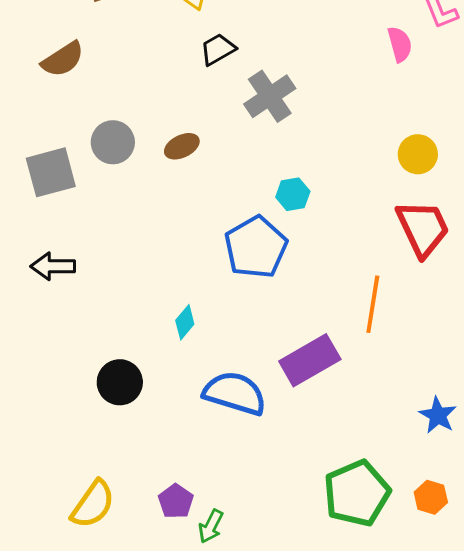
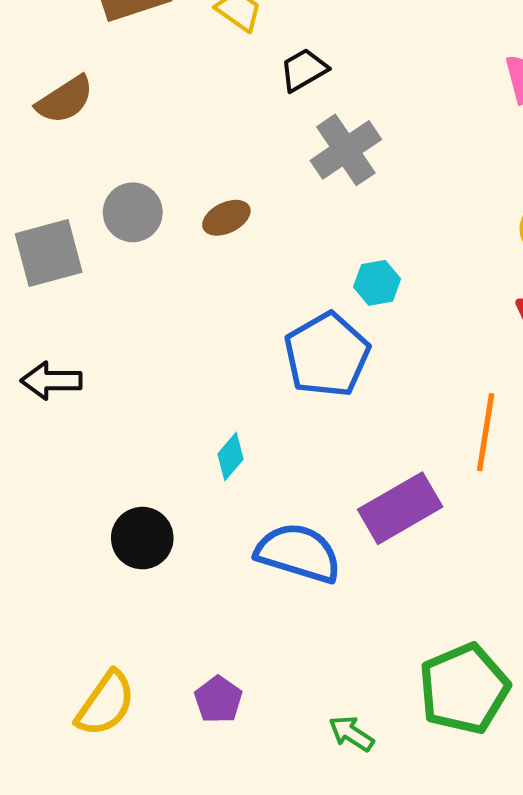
black trapezoid: (218, 49) -> (304, 70), moved
green arrow: (211, 526) -> (351, 733), moved, turned 96

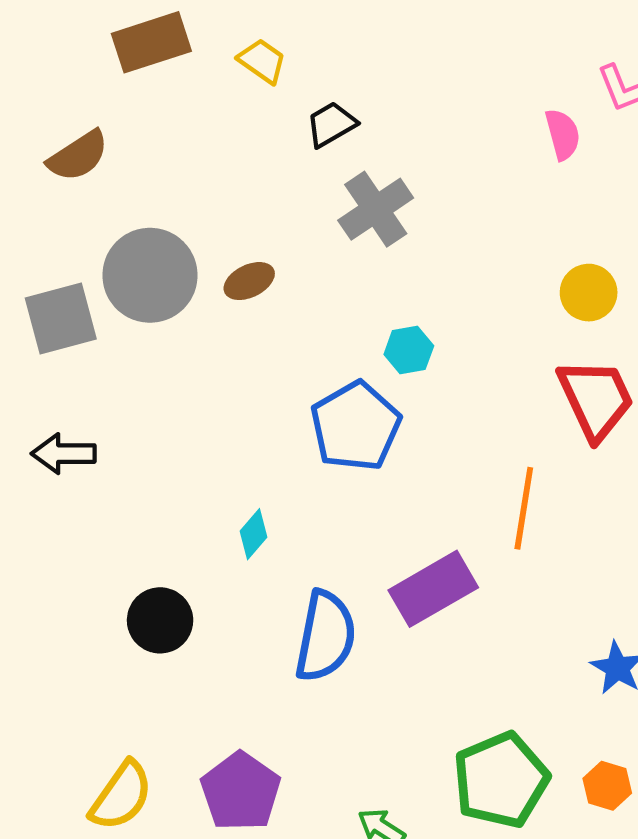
gray circle: (133, 212) -> (150, 275), size x1.5
blue semicircle: (298, 553) -> (325, 636), turned 84
purple pentagon: (218, 700) -> (241, 792), size x1.6

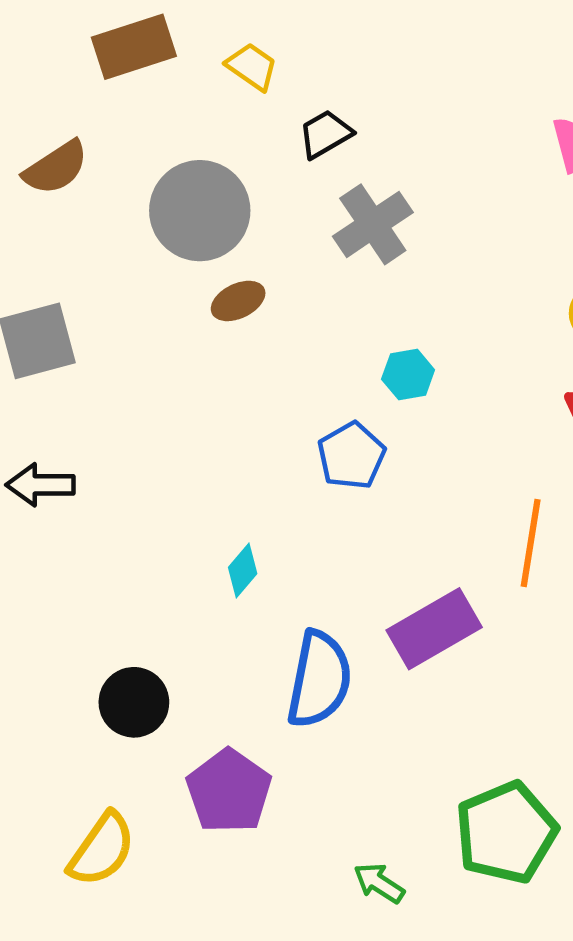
gray circle: (150, 275) -> (200, 211), moved
blue pentagon: (356, 426) -> (351, 456), size x0.7
black circle: (160, 620) -> (134, 702), moved
purple pentagon: (241, 792) -> (229, 791), moved

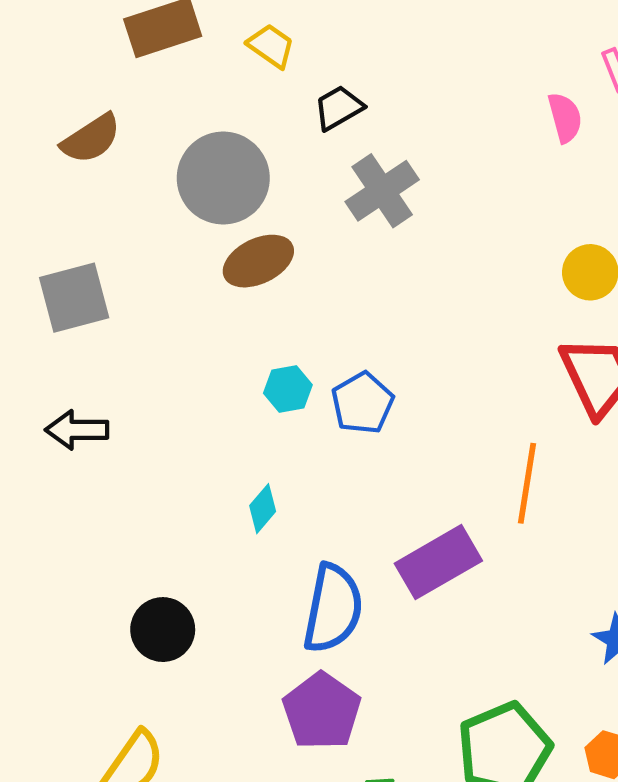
brown ellipse: (238, 301) -> (258, 261), size x1.4
cyan hexagon: (408, 375) -> (288, 389), moved
purple pentagon: (229, 791) -> (322, 711), moved

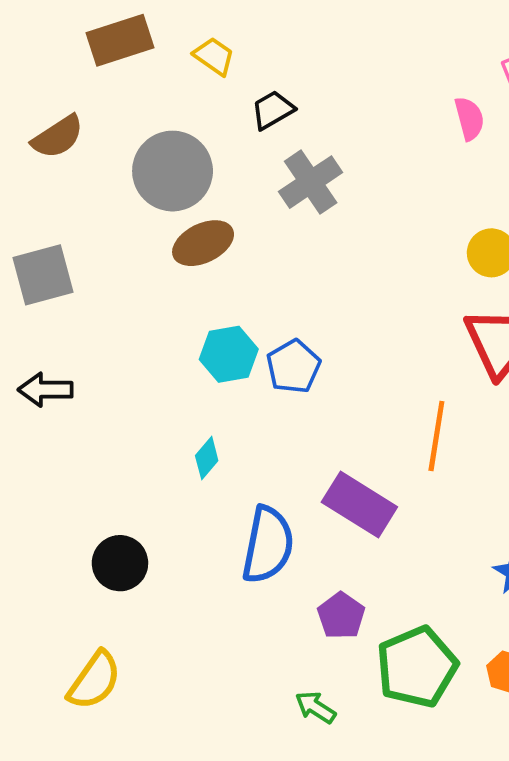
cyan hexagon: (288, 389) -> (229, 354), size x1.4
purple rectangle: (438, 562) -> (359, 505), turned 62
purple pentagon: (322, 711) -> (341, 616), moved, size x0.7

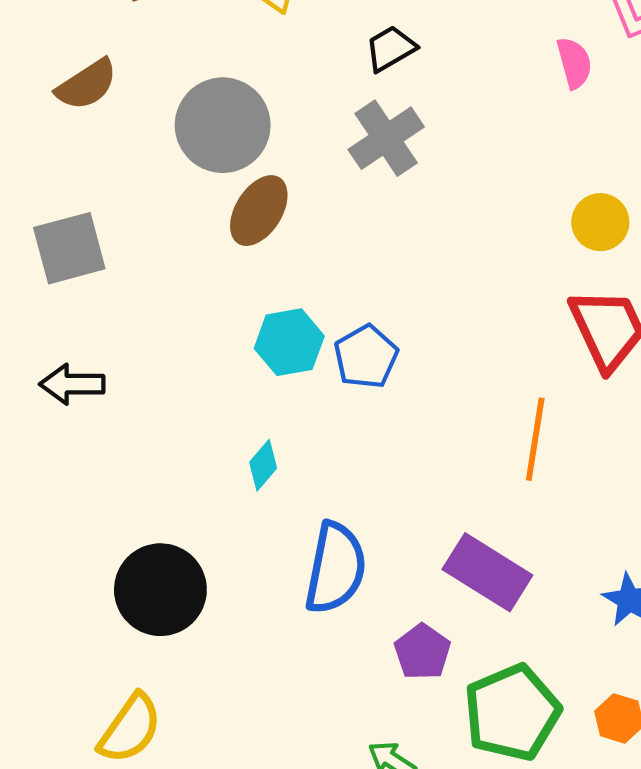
black trapezoid: (273, 110) -> (391, 48), moved
brown ellipse: (203, 243) -> (259, 211), turned -32
purple rectangle: (359, 505) -> (487, 572), moved
black circle: (120, 563) -> (160, 590), size x1.4

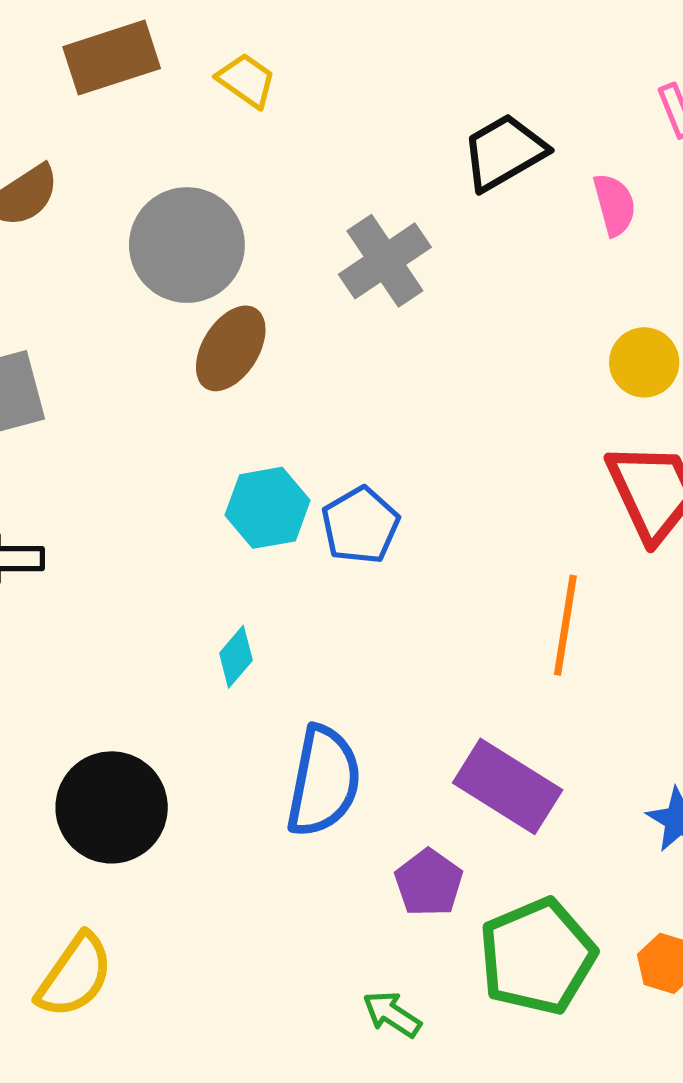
black trapezoid: (391, 48) -> (504, 152), moved, size x1.4
pink semicircle: (574, 63) -> (614, 205), moved

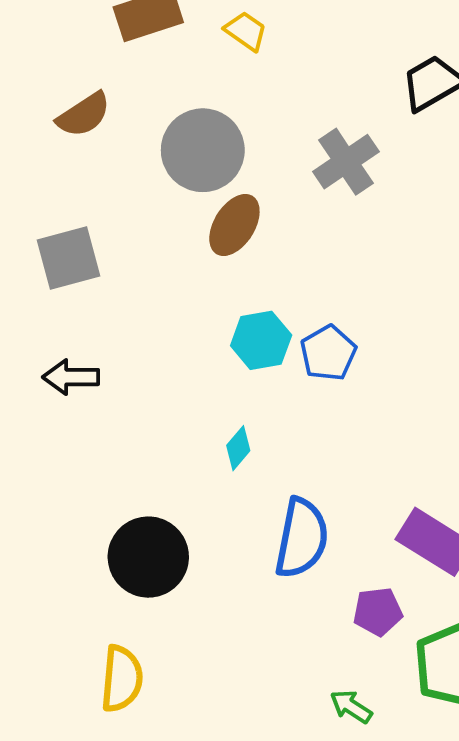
purple pentagon: (429, 883) -> (378, 612), turned 30
yellow semicircle: (75, 976) -> (122, 679), turned -30

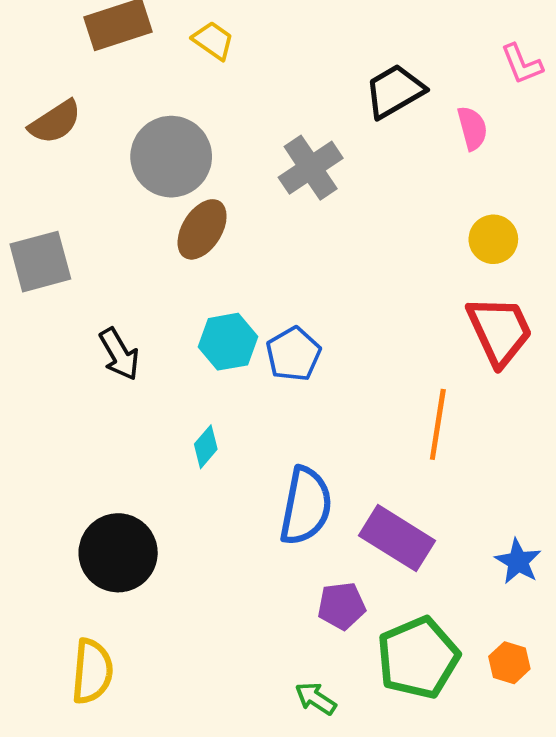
black arrow: (71, 377) -> (119, 354), moved, turned -120
blue semicircle: (302, 538) -> (306, 506), moved

